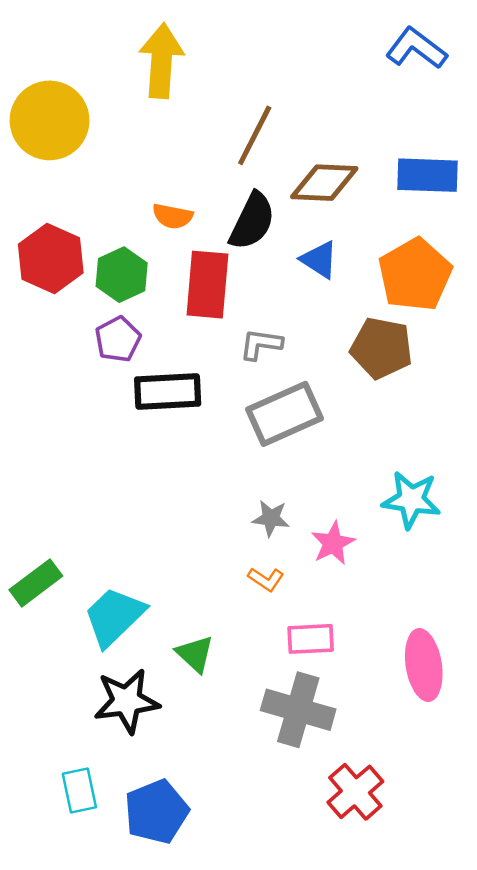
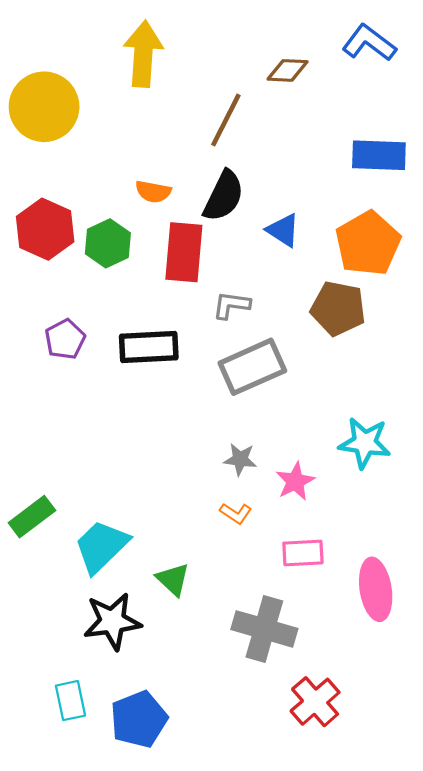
brown diamond: (324, 183) -> (288, 70), moved, size x0.7
purple pentagon: (118, 339) -> (65, 339), moved
pink rectangle: (311, 639) -> (303, 553), moved

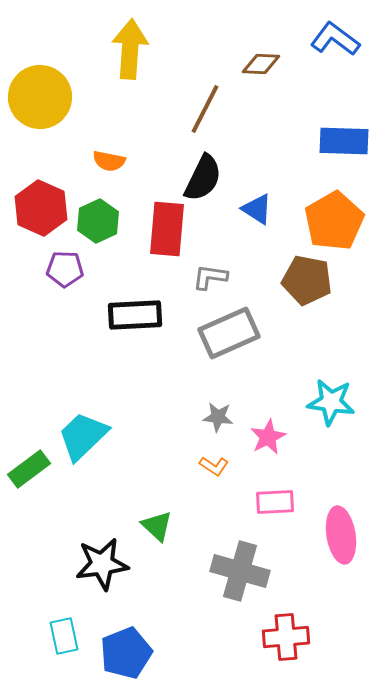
orange semicircle: (153, 192) -> (109, 161), moved
purple pentagon: (65, 339) -> (65, 269), moved, turned 30
cyan trapezoid: (101, 546) -> (83, 436), moved
red cross: (315, 702) -> (286, 637), turned 36

